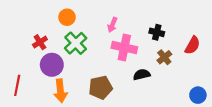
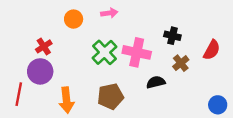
pink arrow: (112, 25) -> (109, 13), moved, turned -120
green cross: (76, 43) -> (105, 52), moved
purple circle: (52, 65) -> (40, 71), moved

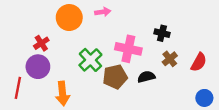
orange circle: (74, 19) -> (69, 18), size x1.5
red semicircle: (212, 50) -> (199, 62), moved
green cross: (105, 52) -> (90, 60), moved
brown pentagon: (110, 96) -> (115, 77), moved

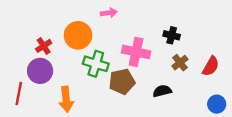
orange circle: (69, 18) -> (78, 35), moved
green cross: (90, 60) -> (96, 64), turned -30
black semicircle: (146, 77) -> (162, 91), moved

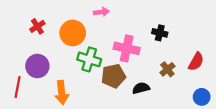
red cross: (44, 46) -> (37, 26), moved
brown cross: (180, 63) -> (167, 69), moved
black semicircle: (162, 91) -> (141, 88), moved

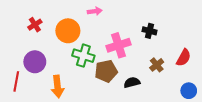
pink cross: (127, 48) -> (118, 45), turned -30

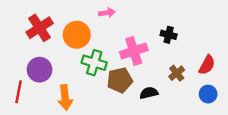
red cross: (35, 25) -> (40, 28), size x1.6
blue circle: (189, 91) -> (208, 94), moved

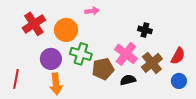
pink cross: (134, 51) -> (126, 54), moved, turned -35
purple circle: (40, 70) -> (51, 59), moved
brown cross: (177, 73) -> (152, 63), size x1.5

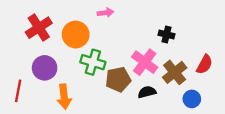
purple circle: (51, 59) -> (45, 68), moved
blue circle: (179, 81) -> (192, 99), moved

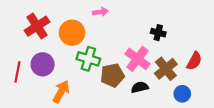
red line: (18, 91) -> (17, 72), moved
orange arrow: (64, 97) -> (61, 92), turned -145

